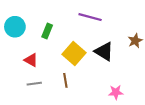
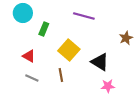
cyan circle: (15, 27) -> (23, 13), moved
black triangle: (104, 51) -> (100, 62), moved
gray line: (34, 84) -> (32, 78), turned 32

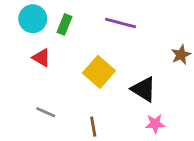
green rectangle: (44, 29) -> (64, 24), moved
red triangle: (29, 56) -> (41, 58), moved
brown line: (61, 75) -> (93, 127), moved

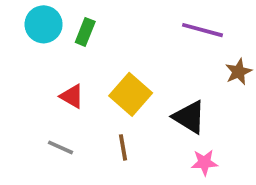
purple line: (121, 23) -> (203, 30), moved
red triangle: (41, 58) -> (72, 96), moved
brown line: (93, 127) -> (123, 147), moved

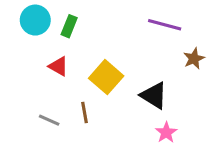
red triangle: (72, 96) -> (58, 66), moved
brown line: (123, 147) -> (85, 112), moved
pink star: (204, 163) -> (166, 133), turned -30

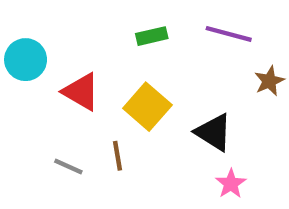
cyan circle: (35, 20) -> (26, 60), moved
green rectangle: (69, 26) -> (152, 36), moved, turned 55
red triangle: (58, 66) -> (81, 92), size x1.4

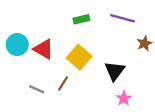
cyan circle: (26, 60) -> (17, 45), moved
black triangle: (214, 132) -> (115, 71), turned 35
brown line: (117, 156) -> (63, 84), turned 42

